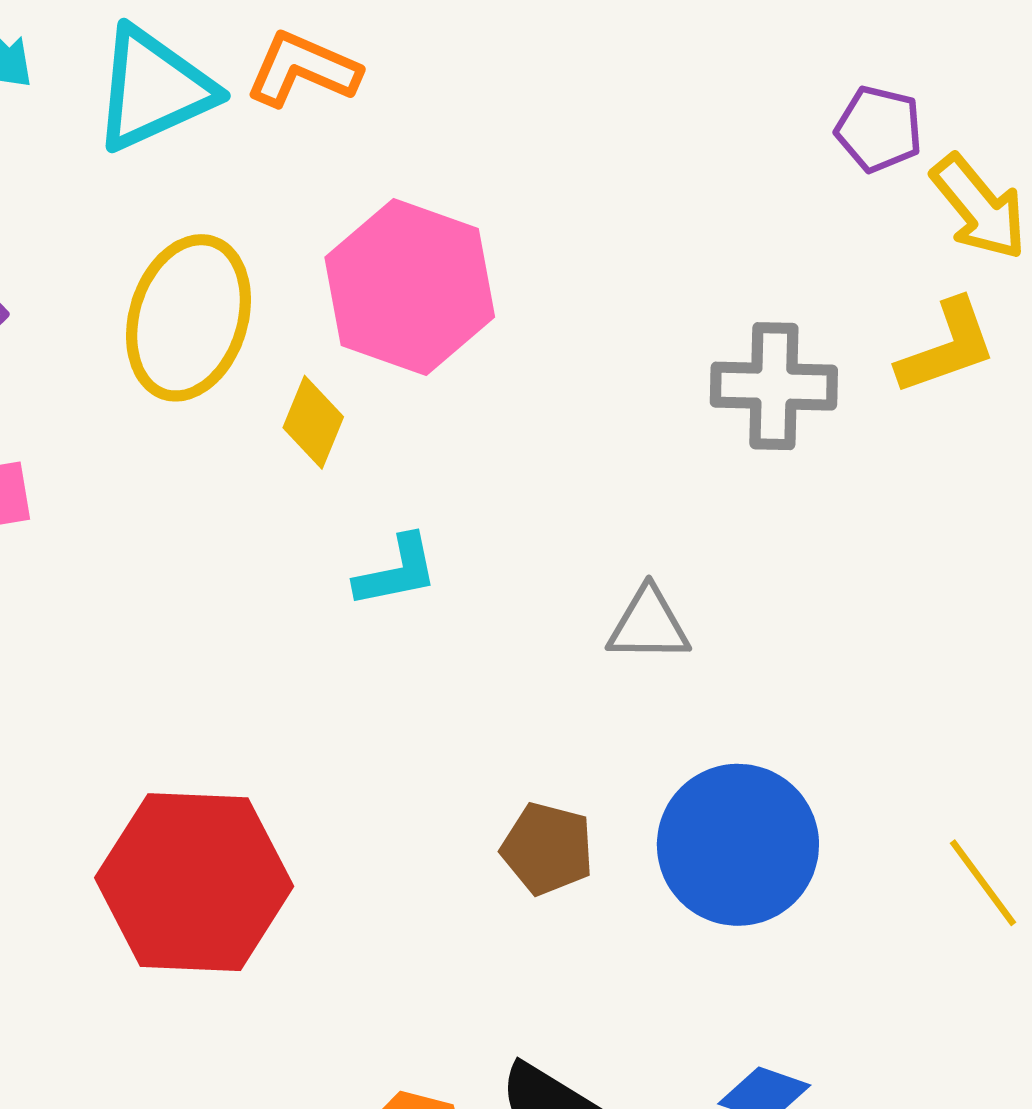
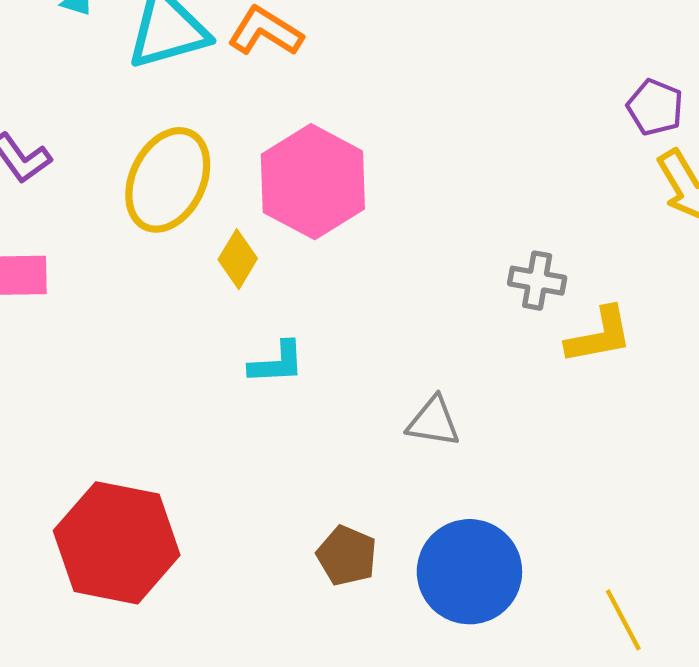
purple pentagon: (879, 129) -> (655, 107), moved
yellow L-shape: (947, 347) -> (599, 335), moved
gray cross: (774, 386) -> (537, 281), size x0.7

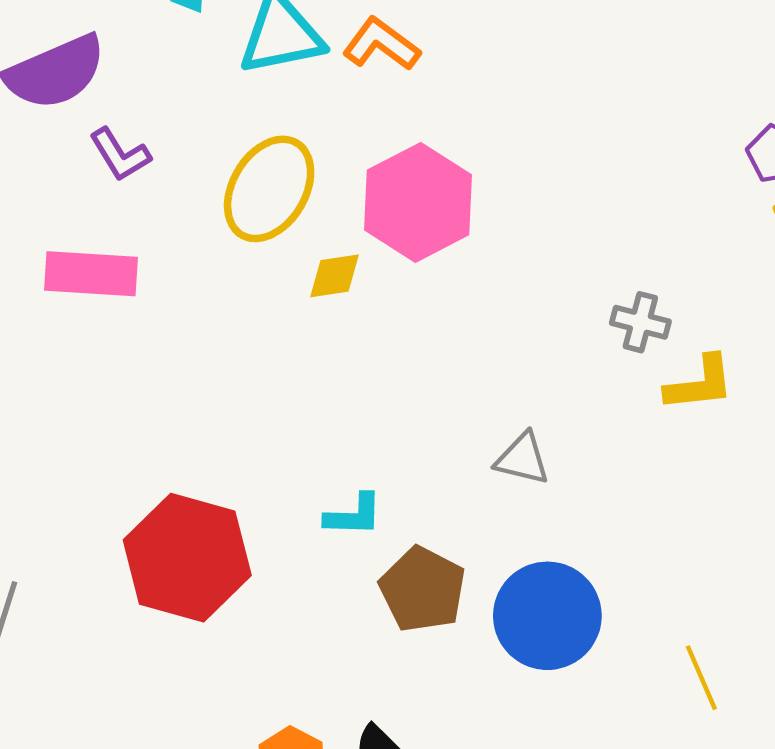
yellow diamond: (238, 259) -> (335, 276), turned 46
cyan L-shape: (277, 363) -> (354, 515), moved
brown pentagon: (347, 556) -> (423, 589), size x1.4

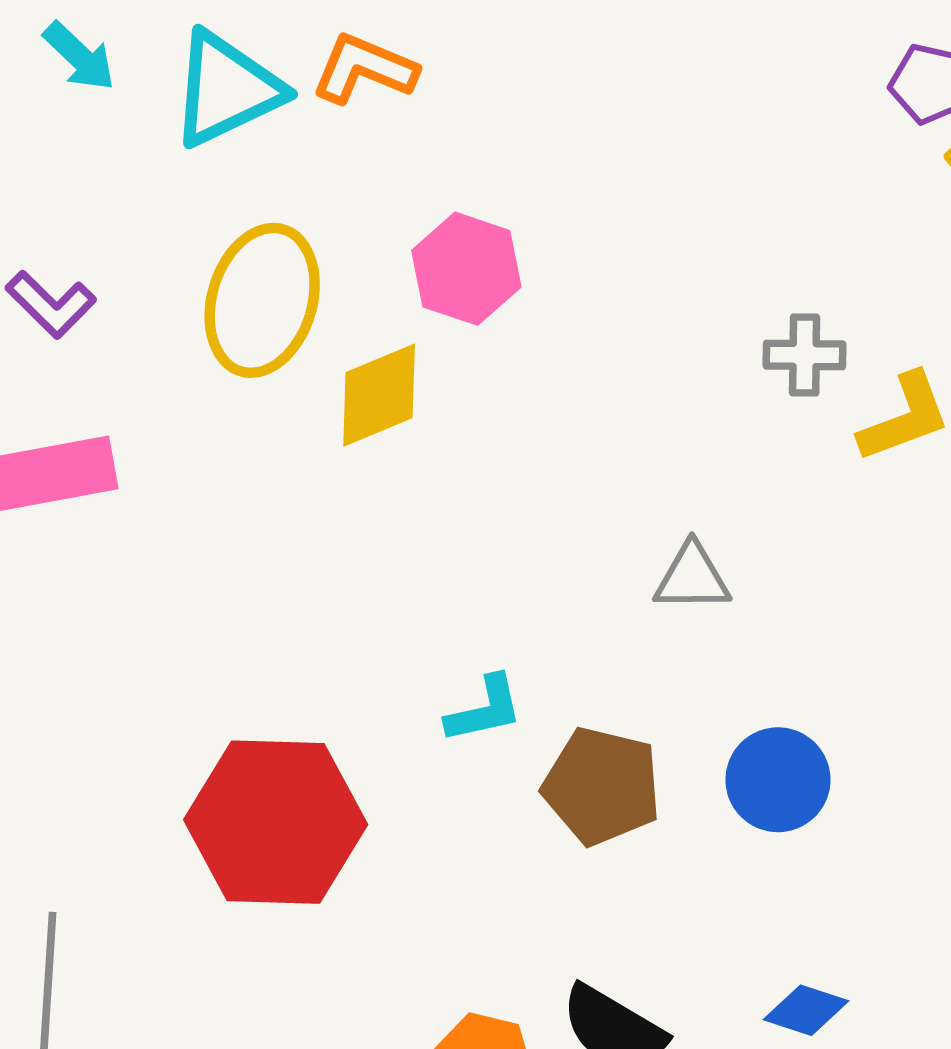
pink hexagon: (418, 202) -> (466, 269), size x0.7
yellow diamond: (335, 276) -> (379, 395), size x1.4
blue circle: (547, 616) -> (778, 780), size x0.7

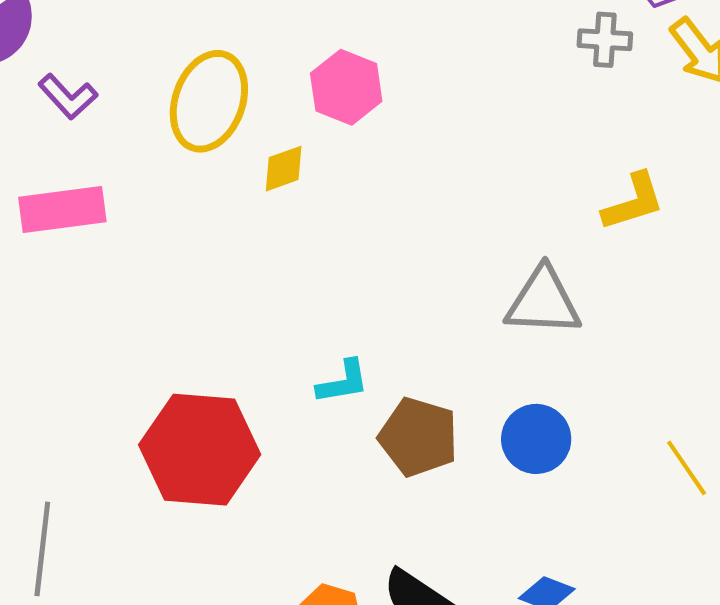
gray cross: (805, 355) -> (605, 40), moved
yellow diamond: (379, 395) -> (284, 169), size x0.7
gray triangle: (692, 577) -> (543, 302), moved, size x1.5

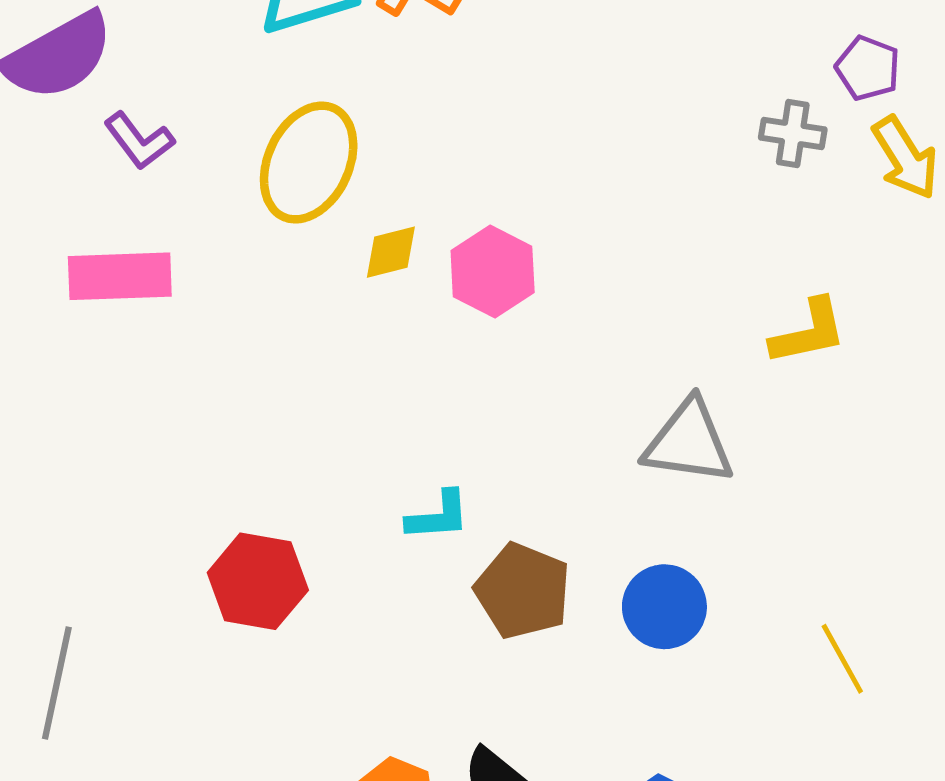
pink hexagon: (346, 87) -> (493, 271), moved
red hexagon: (200, 450) -> (258, 581), size x0.7

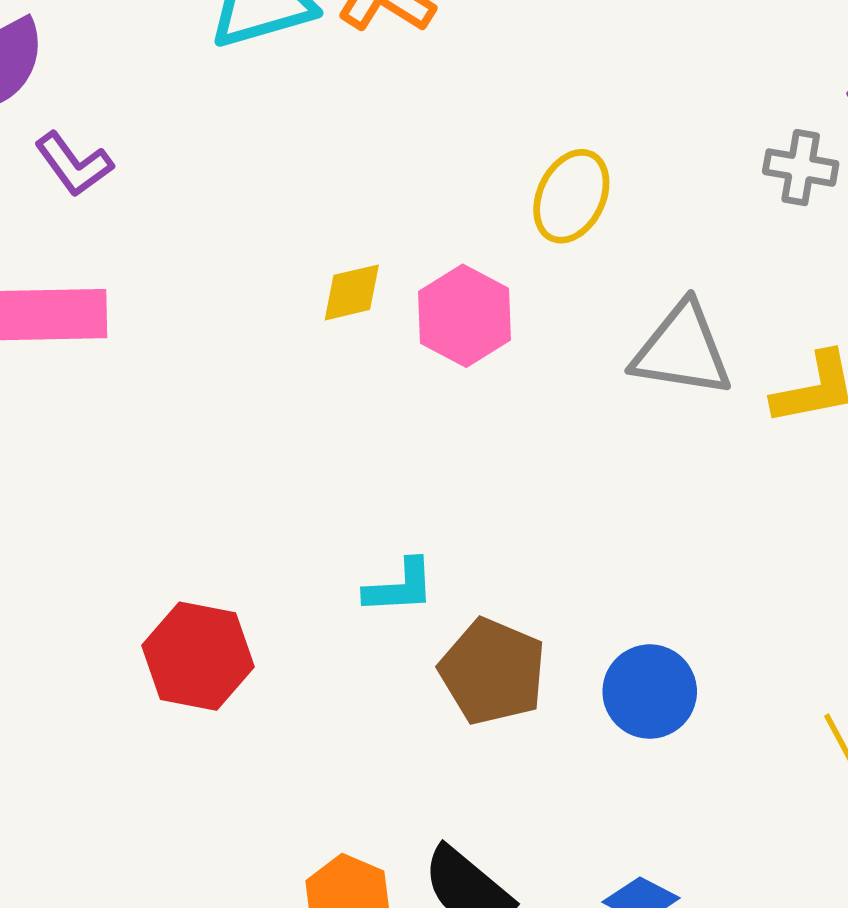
yellow ellipse: (309, 163) -> (571, 196), moved, size x0.7
gray triangle: (689, 442) -> (682, 350), moved

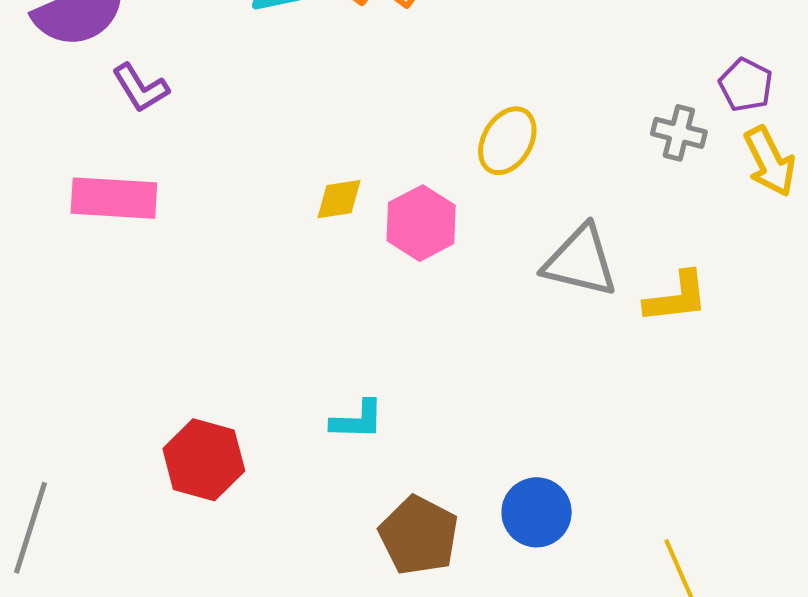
brown pentagon: (493, 672) -> (419, 535), moved

